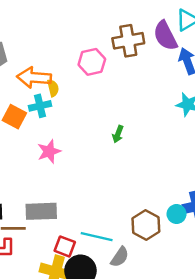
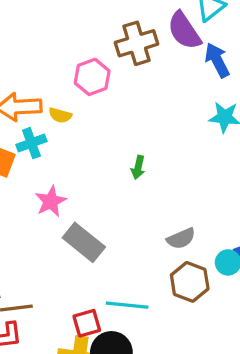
yellow semicircle: (53, 88) -> (60, 115), moved, turned 126
gray rectangle: (41, 211) -> (84, 242), moved, turned 48
red square: (65, 246) -> (87, 323), turned -30
gray semicircle: (120, 257) -> (181, 238), moved, turned 40

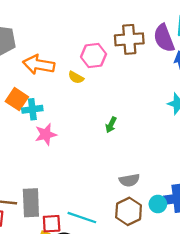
yellow semicircle: (60, 115) -> (76, 77), moved
cyan cross: (31, 143) -> (32, 109), moved
gray rectangle: (84, 242) -> (31, 203), moved, turned 36

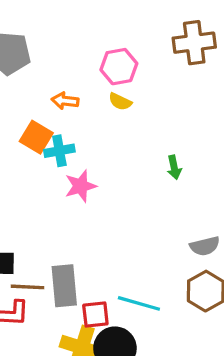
pink hexagon: (94, 56) -> (119, 67), moved
orange arrow: (39, 65) -> (65, 101), moved, size x0.6
green arrow: (111, 125) -> (174, 167), turned -35

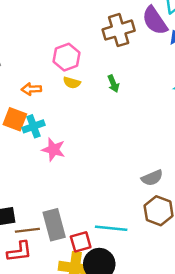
green arrow: (174, 167) -> (113, 84), moved
pink star: (81, 186) -> (53, 150), turned -30

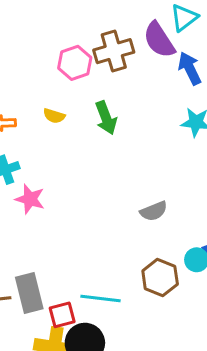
pink hexagon: (66, 57) -> (75, 63), moved
green arrow: (113, 84) -> (106, 118), size x1.5
gray semicircle: (152, 178) -> (154, 211), moved

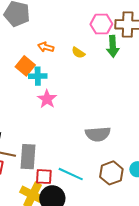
green arrow: (106, 118) -> (113, 46), moved
gray semicircle: (154, 211) -> (98, 134), moved, size x1.4

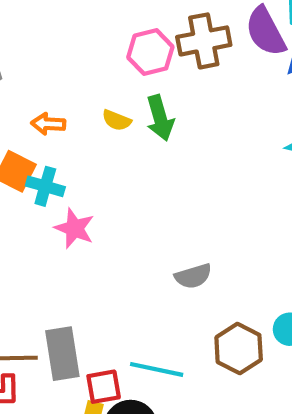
green arrow: (113, 46) -> (160, 118), moved
cyan cross: (38, 76) -> (45, 186), turned 30
gray semicircle: (98, 134) -> (193, 276), size x0.7

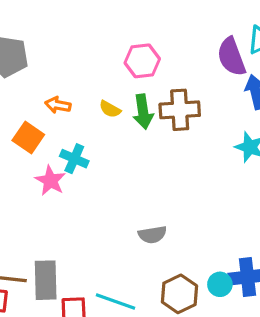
brown cross: (204, 41) -> (180, 110), moved
cyan cross: (45, 186) -> (74, 159), moved
pink star: (74, 228) -> (50, 181), moved

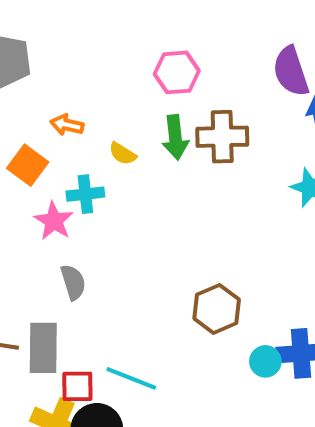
yellow semicircle: (110, 109) -> (123, 154), moved
cyan cross: (74, 159) -> (85, 194), turned -32
gray semicircle: (152, 235) -> (73, 282), moved, turned -100
brown hexagon: (179, 294) -> (217, 309), moved

